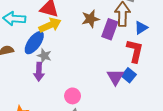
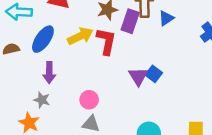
yellow arrow: (50, 25) -> (80, 36), moved
red L-shape: (135, 51) -> (106, 41), moved
gray star: (44, 56) -> (42, 100), moved

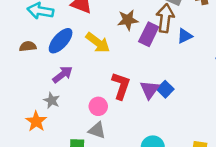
yellow arrow: (80, 36) -> (98, 43), turned 55
red L-shape: (106, 41) -> (121, 86), moved
purple arrow: (49, 73) -> (63, 75), turned -135

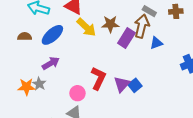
yellow arrow: (98, 43) -> (86, 27), moved
orange star: (36, 121) -> (26, 87), moved, turned 30

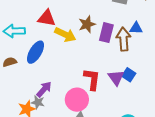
brown arrow: (142, 26) -> (124, 39), moved
blue triangle: (156, 43) -> (136, 28), turned 40
purple arrow: (51, 63) -> (44, 89), moved
pink circle: (77, 93) -> (77, 100), size x1.5

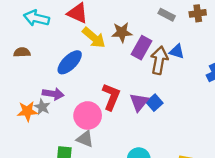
blue ellipse: (35, 52) -> (70, 62), moved
purple arrow: (44, 89) -> (53, 94), turned 42

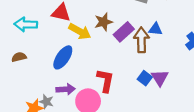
purple rectangle: (142, 48) -> (124, 32), turned 30
purple arrow: (53, 94) -> (66, 89), moved
purple triangle: (139, 102) -> (160, 78), moved

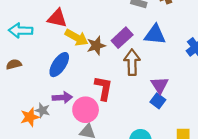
brown star: (104, 22) -> (96, 46), moved
blue triangle: (155, 29) -> (155, 35), size x1.5
brown arrow: (141, 40) -> (132, 62), moved
blue square: (145, 78) -> (158, 101), moved

